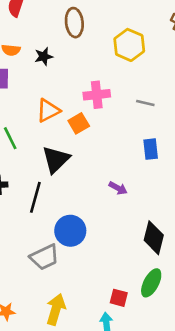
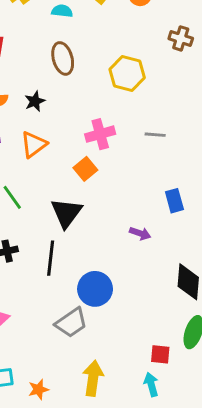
orange triangle: (48, 110) -> (34, 144), moved
blue rectangle: (151, 149) -> (174, 201), moved

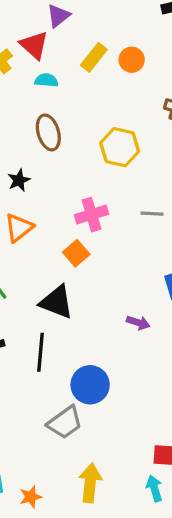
black triangle: (66, 213) -> (57, 302), turned -44

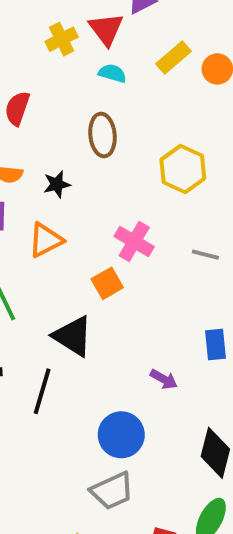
pink cross: (92, 215) -> (134, 241), turned 36
blue circle: (90, 385) -> (121, 435), moved
gray trapezoid: (65, 422) -> (112, 491), moved

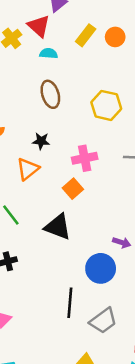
black star: (57, 184) -> (41, 141), moved, turned 30
pink cross: (134, 241) -> (85, 158), turned -30
black line: (42, 391) -> (70, 303), moved
blue circle: (121, 435) -> (101, 268), moved

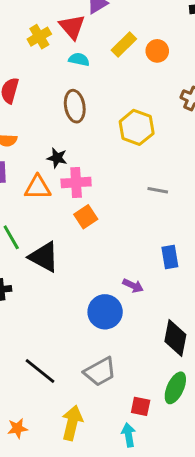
pink cross: (85, 158) -> (76, 182), moved
orange triangle: (28, 169) -> (38, 188), turned 30
black triangle: (58, 227) -> (44, 257), moved
black line: (70, 303) -> (40, 371), moved, turned -64

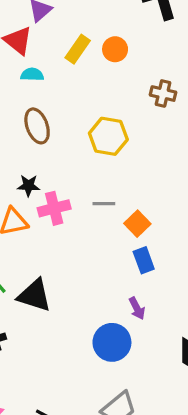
gray line: (158, 190) -> (104, 204), moved
orange square: (86, 217) -> (137, 224), moved
blue rectangle: (170, 257) -> (144, 260), moved
purple arrow: (133, 286) -> (137, 308), turned 48

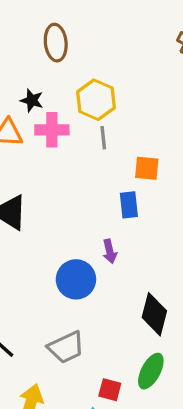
yellow hexagon: (108, 136) -> (96, 100), moved
gray line: (104, 204) -> (103, 138), turned 70
orange square: (137, 224) -> (147, 168), moved, turned 35

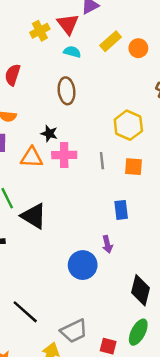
yellow hexagon: (96, 100) -> (128, 125), moved
orange square: (147, 168) -> (134, 167), moved
gray trapezoid: (66, 347) -> (74, 331), moved

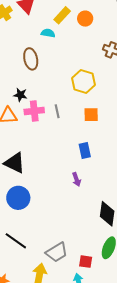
cyan semicircle: (72, 52) -> (48, 33), moved
gray line: (102, 161) -> (57, 111), moved
blue circle: (83, 265) -> (18, 198), moved

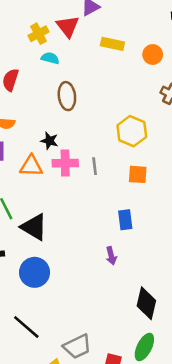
yellow rectangle: (62, 15) -> (112, 44), turned 54
orange circle: (85, 19) -> (153, 55), moved
cyan semicircle: (48, 33) -> (50, 58), moved

